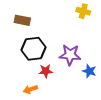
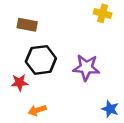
red star: (46, 71) -> (20, 83), moved
blue star: (89, 71) -> (110, 109), moved

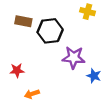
black hexagon: (41, 60) -> (50, 31), moved
blue star: (110, 109) -> (94, 76), moved

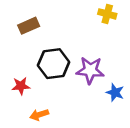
brown rectangle: (23, 21) -> (29, 26), turned -35
black hexagon: (50, 31) -> (54, 64), moved

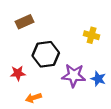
yellow cross: (107, 14) -> (92, 35), moved
purple star: (90, 70) -> (74, 75), moved

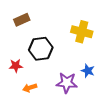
yellow cross: (92, 35) -> (82, 32), size x1.5
purple star: (74, 75) -> (67, 83), moved

